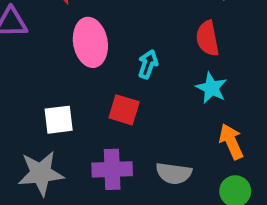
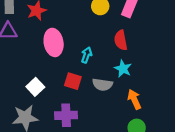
white square: (59, 120) -> (35, 87), turned -36
gray semicircle: (174, 173) -> (102, 85), moved

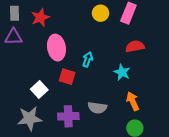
red semicircle: (121, 40) -> (135, 46), moved, turned 90
red square: (73, 81) -> (67, 77), moved
gray semicircle: (102, 85) -> (97, 108), moved

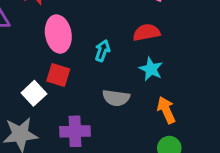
red semicircle: (135, 46) -> (146, 32), moved
red square: (67, 77) -> (58, 75), moved
gray semicircle: (97, 108) -> (116, 98), moved

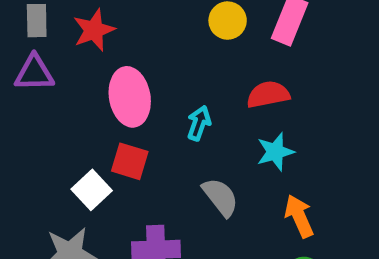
cyan star: (151, 69) -> (275, 152), turned 30
gray semicircle: (116, 98) -> (220, 197), turned -136

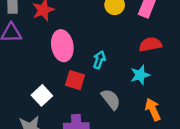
red semicircle: (268, 94) -> (150, 44), moved
red square: (130, 161) -> (75, 80), moved

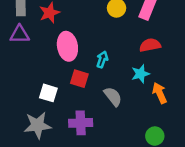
white square: (42, 95) -> (48, 93), turned -30
orange arrow: (153, 109) -> (160, 93), moved

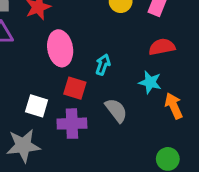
cyan star: (140, 74) -> (150, 82), turned 30
purple cross: (81, 123) -> (72, 124), moved

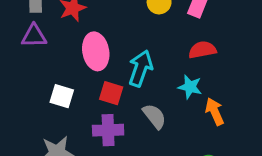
cyan arrow: (103, 65) -> (141, 68), size x1.6
white square: (37, 106) -> (62, 96), moved

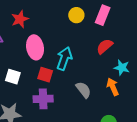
red semicircle: (202, 50) -> (105, 46), turned -30
cyan star: (190, 87) -> (122, 68), moved
gray semicircle: (154, 116) -> (83, 90), moved

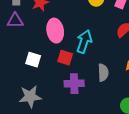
gray semicircle: (83, 90) -> (103, 73), turned 36
purple cross: (43, 99) -> (74, 84), moved

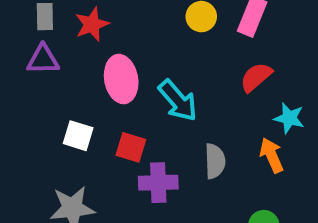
cyan arrow: (84, 42) -> (178, 101), turned 120
red square: (65, 58) -> (131, 147), moved

